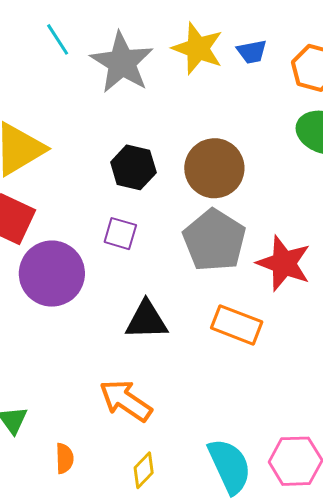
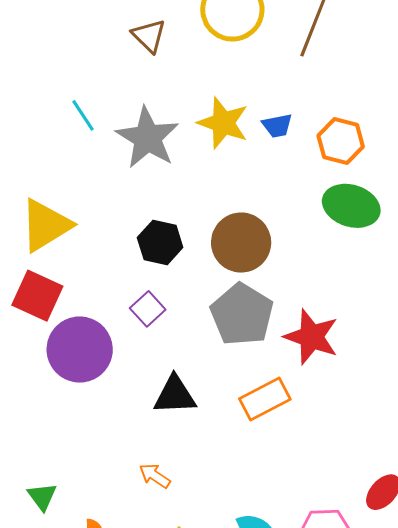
purple square: (120, 234) -> (148, 309), turned 32
orange rectangle: (237, 325) -> (265, 399), turned -48
orange arrow: (126, 401) -> (155, 476), size x0.6

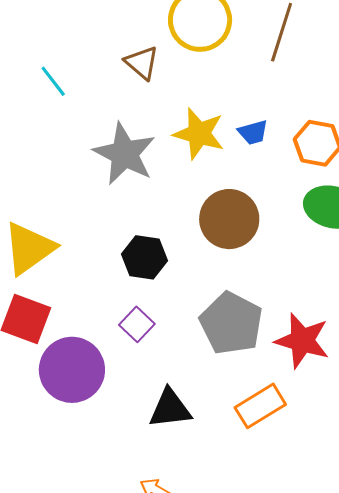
brown triangle: (149, 36) -> (142, 63), moved
cyan line: (83, 115) -> (53, 81), moved
brown circle: (241, 243) -> (229, 219), moved

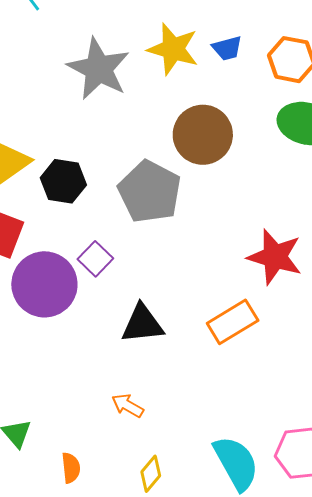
black hexagon: (145, 257) -> (63, 181), moved
gray pentagon: (231, 323) -> (150, 192), moved
purple square: (137, 324) -> (95, 259), moved

